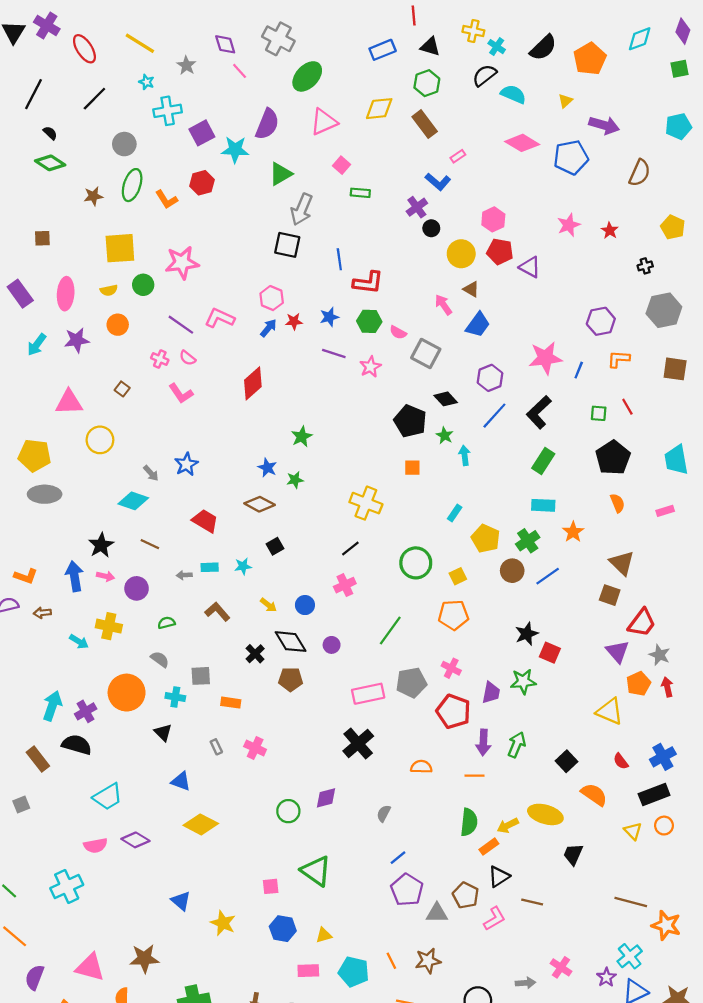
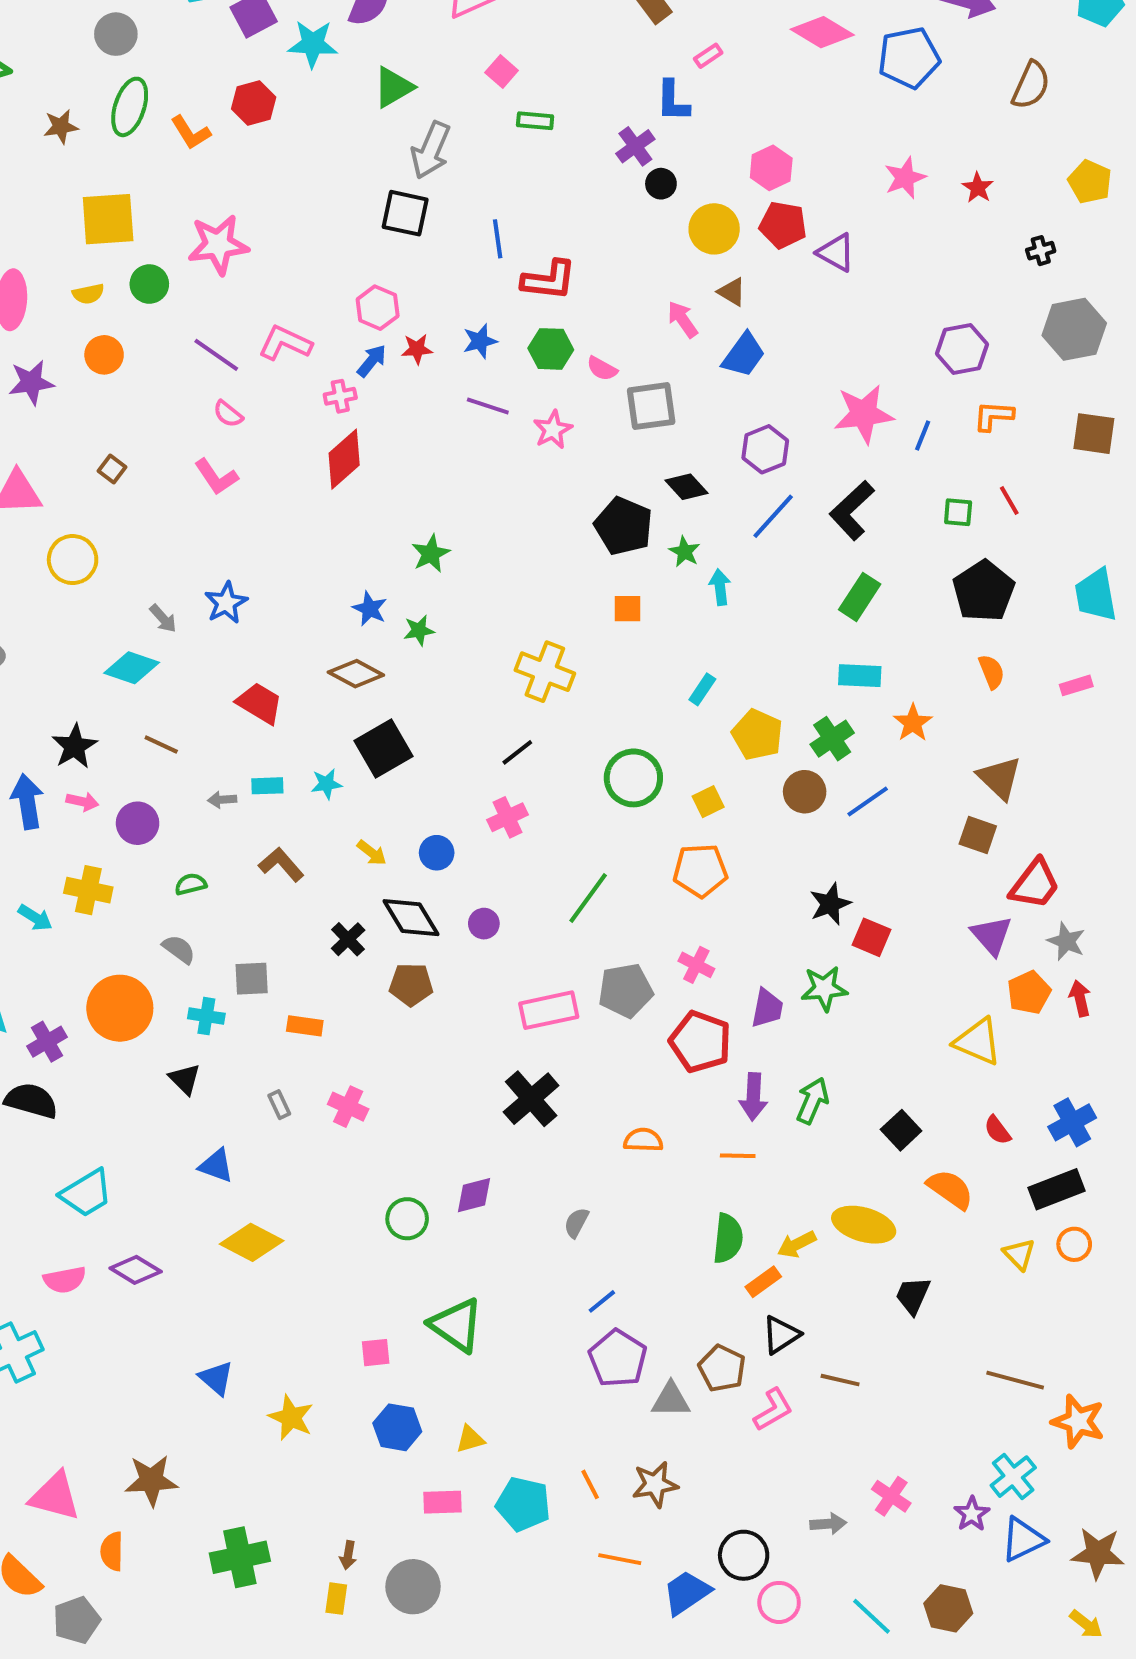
blue L-shape: (438, 182) -> (673, 101), turned 50
gray square: (426, 353) -> (651, 406), turned -36
pink cross: (160, 359) -> (340, 396), moved, turned -35
black square: (275, 546) -> (383, 748), size x1.8

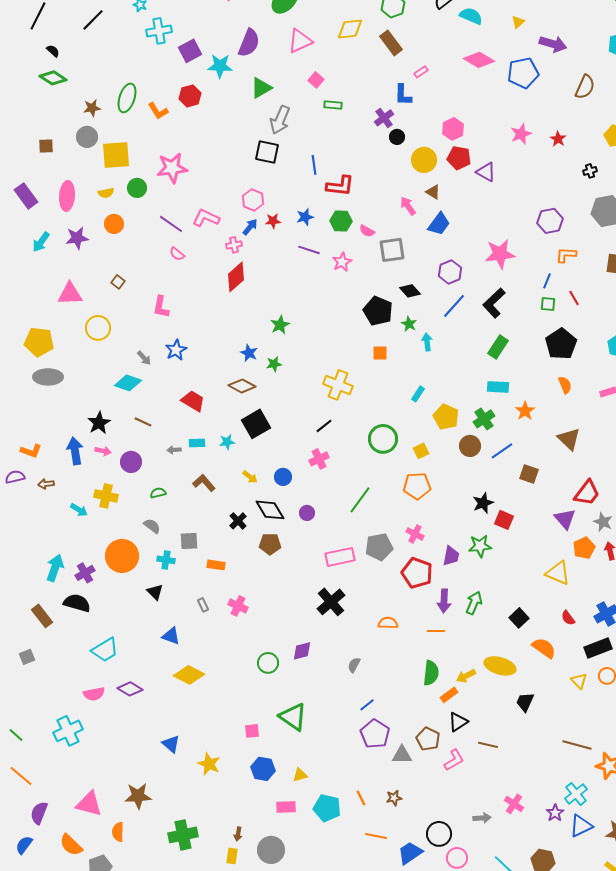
gray circle: (116, 34) -> (87, 137), moved
blue line: (923, 436) -> (547, 281), moved
pink L-shape: (216, 477) -> (161, 307), moved, turned 45
brown square: (978, 835) -> (529, 474), moved
brown star: (655, 1484) -> (394, 798), size x0.7

